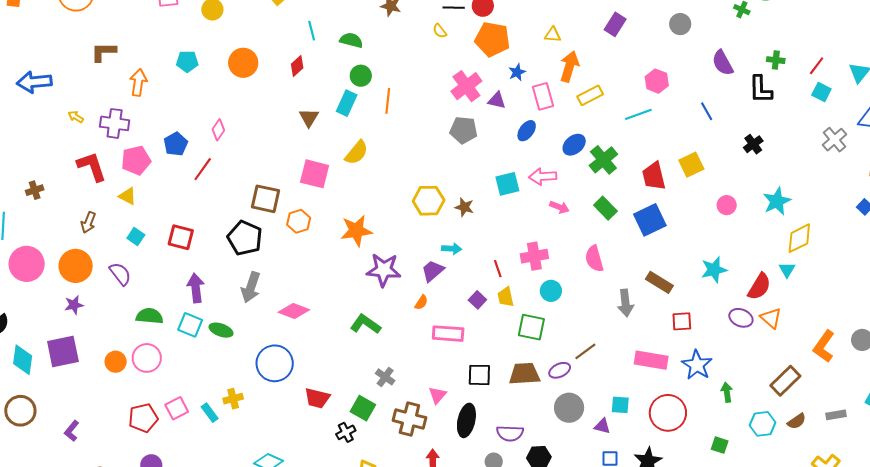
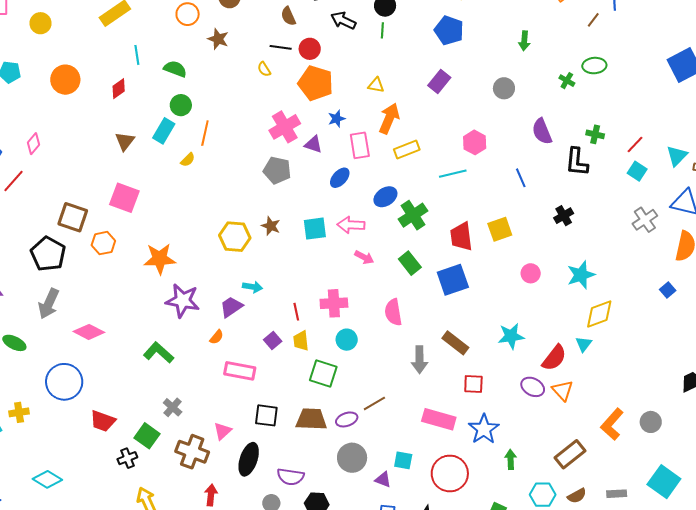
yellow semicircle: (357, 153) -> (188, 160), moved, size x0.6
brown star: (464, 207) -> (271, 226), moved

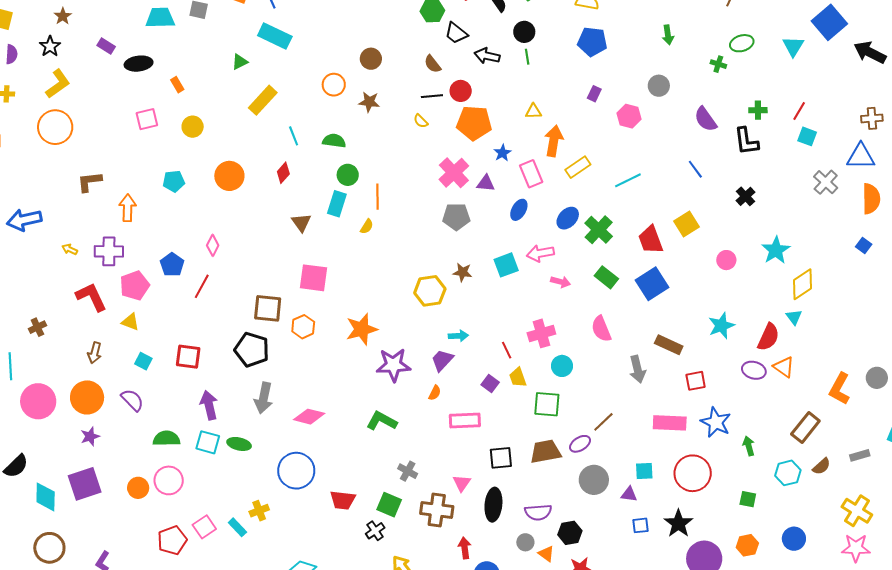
purple rectangle: (439, 82) -> (594, 94), size x0.7
pink hexagon: (475, 142) -> (629, 116), moved
cyan triangle: (677, 156) -> (793, 46), moved

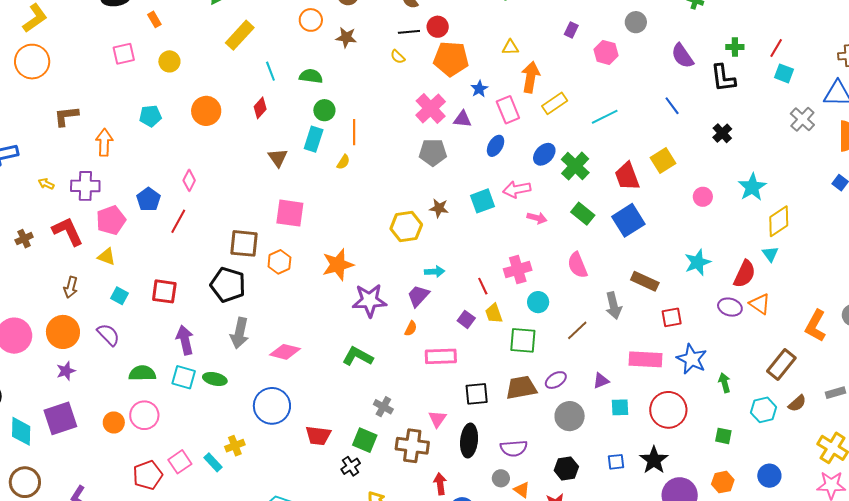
brown cross: (37, 327) -> (24, 239), moved
brown line: (603, 422) -> (577, 330), moved
purple triangle: (629, 494) -> (601, 381), moved, turned -30
black hexagon: (570, 533) -> (566, 468), moved

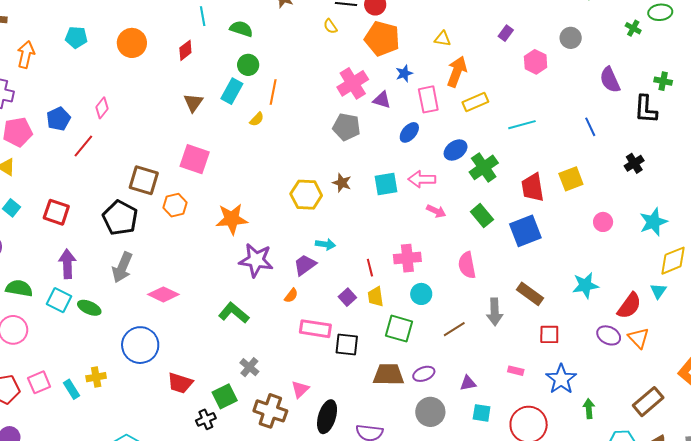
pink rectangle: (646, 359) -> (516, 371), size x0.5
black square: (477, 394) -> (347, 344), moved
green square: (365, 440) -> (225, 396), turned 30

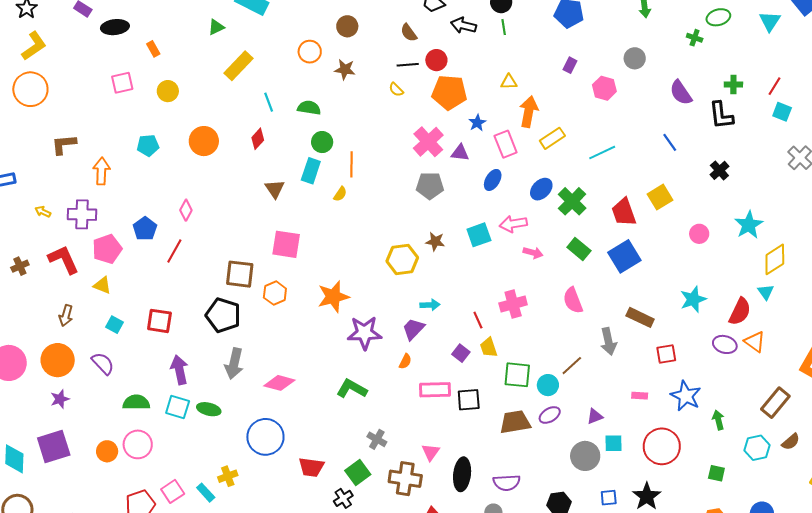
cyan circle: (421, 294) -> (548, 385), moved
gray circle: (430, 412) -> (585, 456), moved

